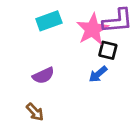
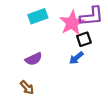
black square: (108, 50) -> (84, 39), turned -32

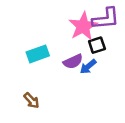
cyan rectangle: (38, 16) -> (38, 54), moved
purple semicircle: (34, 59) -> (73, 62), moved

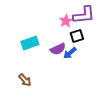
pink star: (83, 26) -> (66, 21), size x0.6

